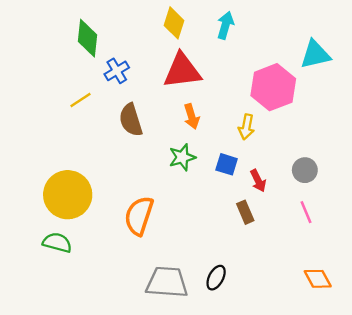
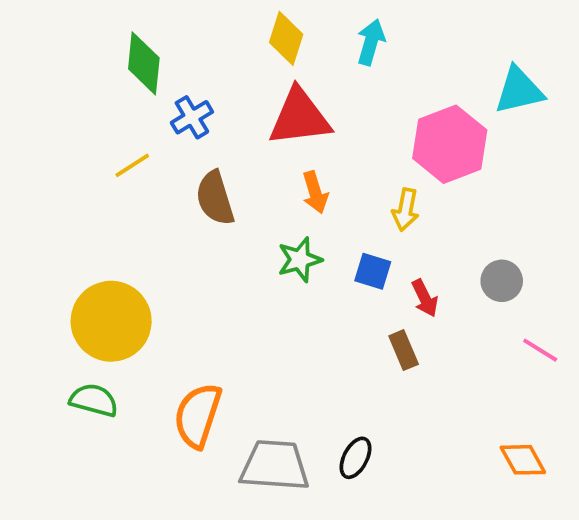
pink line: (306, 212) -> (540, 350), moved, turned -35
orange semicircle: (139, 216) -> (198, 416), moved

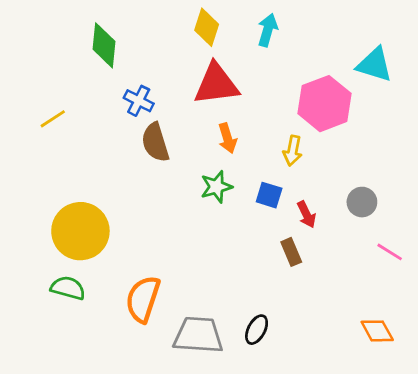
cyan triangle: (519, 90) -> (374, 65), turned 30
blue cross: (192, 117) -> (139, 101), moved, turned -32
yellow line: (132, 165) -> (53, 119), moved

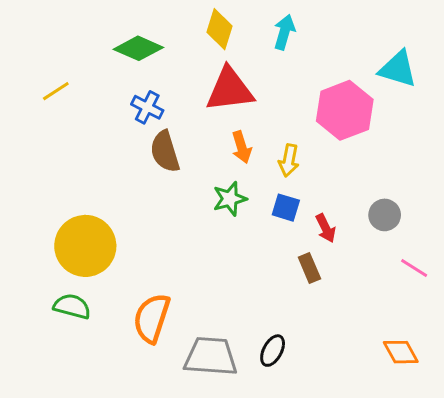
green diamond: (104, 45) -> (138, 48), moved, turned -72
yellow line: (53, 119) -> (56, 91), moved
yellow arrow: (293, 151) -> (289, 160), moved

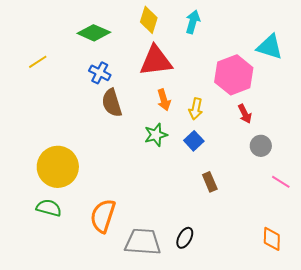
blue square: (286, 208) -> (194, 141), turned 30
red arrow: (326, 228) -> (245, 114), moved
orange diamond: (401, 352) -> (272, 239), turned 30

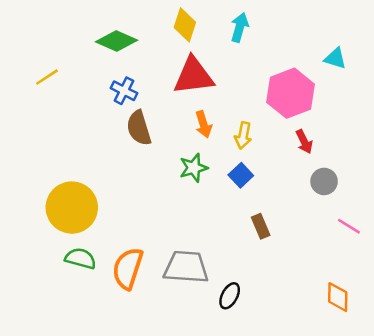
cyan triangle: (270, 47) -> (335, 58), size x0.7
green semicircle: (49, 208) -> (80, 259), moved
gray trapezoid: (143, 242) -> (186, 267), moved

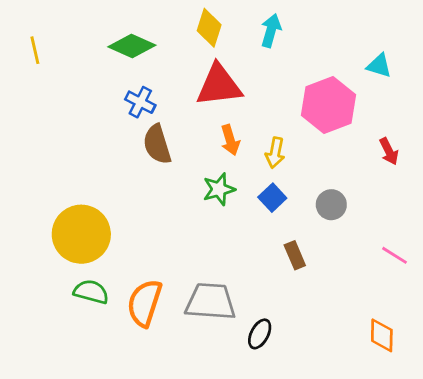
yellow line: (47, 77) -> (35, 50), moved, turned -70
red arrow: (304, 142) -> (389, 151), moved
gray circle: (324, 181) -> (331, 205), moved

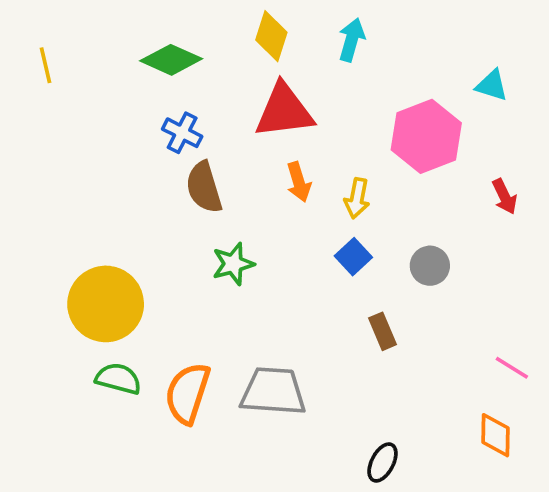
green star: (219, 189) -> (233, 264), moved
pink line: (395, 255) -> (512, 368), moved
black ellipse: (260, 334) -> (383, 462), moved

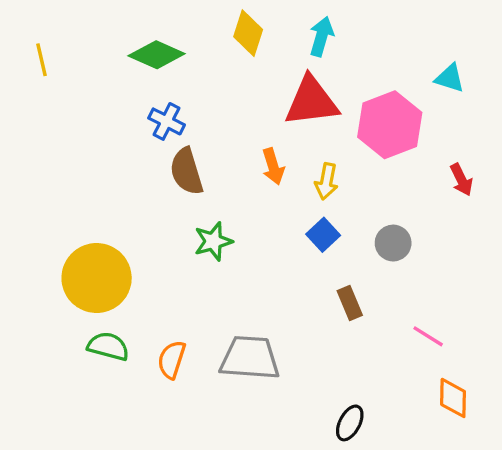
red triangle: (284, 111) -> (311, 101), moved
pink line: (512, 368) -> (428, 336), moved
orange semicircle: (188, 393) -> (172, 360), size x0.7

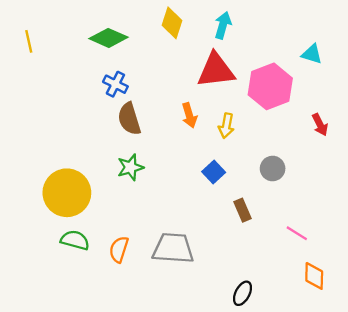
blue square: (323, 235) -> (214, 172), moved
green star: (213, 241) -> (130, 167), moved

